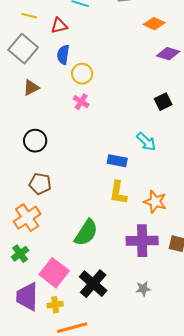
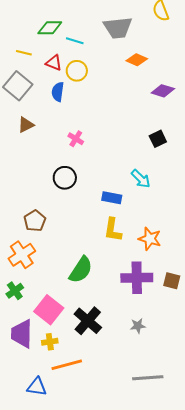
orange diamond: (154, 24) -> (137, 60), moved
red triangle: (59, 26) -> (54, 63), turned 36
yellow circle: (82, 74) -> (77, 71), moved
black circle: (35, 141) -> (65, 178), moved
brown pentagon: (40, 184) -> (35, 221), turned 30

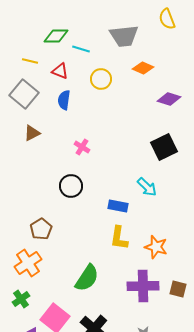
yellow circle: (77, 71) -> (101, 79), moved
black square: (158, 139) -> (164, 147), size x1.5

